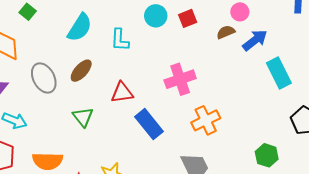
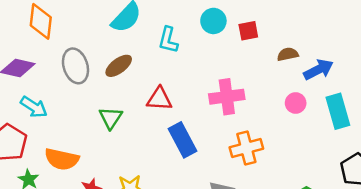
pink circle: (240, 12) -> (296, 103), moved

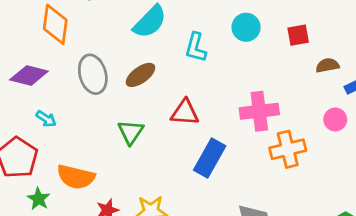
red square: (248, 31) -> (298, 35), moved
cyan arrow: (34, 107) -> (46, 119), size x0.7
blue rectangle: (183, 140) -> (210, 158), turned 56
orange cross: (246, 148) -> (288, 149), moved

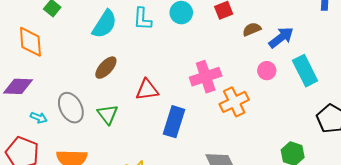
cyan L-shape: (196, 47) -> (142, 19), moved
gray ellipse: (93, 74) -> (71, 108), moved

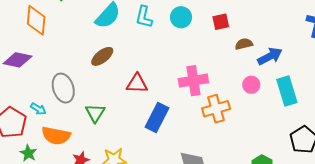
green triangle: (108, 114) -> (95, 113), moved
cyan arrow: (39, 118) -> (38, 109), moved

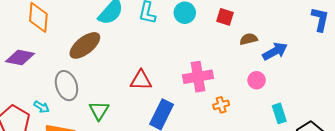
red square: (221, 22) -> (225, 17), turned 30
brown ellipse: (102, 56) -> (85, 45), moved, size x1.4
cyan rectangle: (287, 91) -> (279, 113), moved, size x0.7
orange cross: (216, 109) -> (221, 105), size x0.6

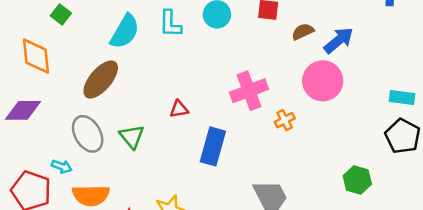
red triangle: (141, 80) -> (179, 109), size x0.7
pink circle: (257, 80) -> (323, 81), size x1.8
green triangle: (99, 110) -> (132, 136), moved
cyan rectangle: (279, 113) -> (402, 97), moved, turned -54

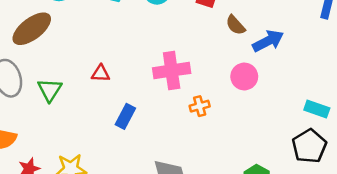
brown semicircle: (303, 32) -> (235, 25), turned -120
pink circle: (323, 81) -> (244, 76), size x0.7
blue rectangle: (213, 146) -> (125, 116), size x0.7

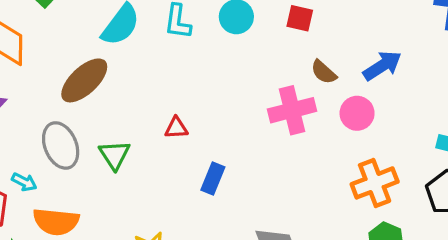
brown semicircle: (235, 25) -> (324, 72), moved
pink cross: (172, 71) -> (292, 110), moved
orange cross: (200, 106) -> (375, 183), moved, size x1.8

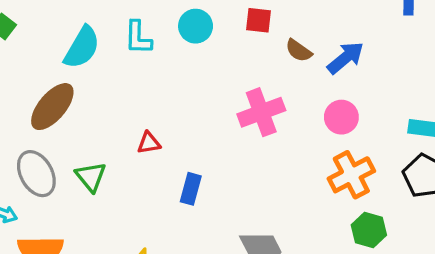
brown semicircle: (324, 72) -> (299, 51), moved
pink circle: (357, 113) -> (341, 117), moved

